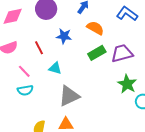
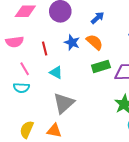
orange semicircle: (95, 28) -> (95, 42), moved
gray triangle: (69, 96) -> (64, 103), turned -30

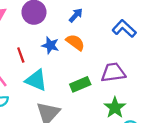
green rectangle: (101, 66) -> (80, 84), moved
cyan triangle: (56, 72) -> (36, 80), size x1.5

